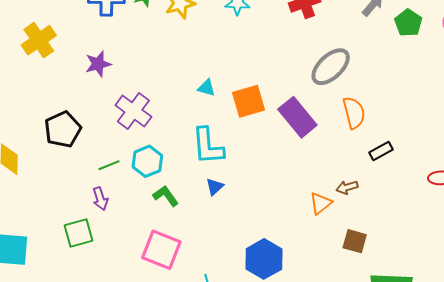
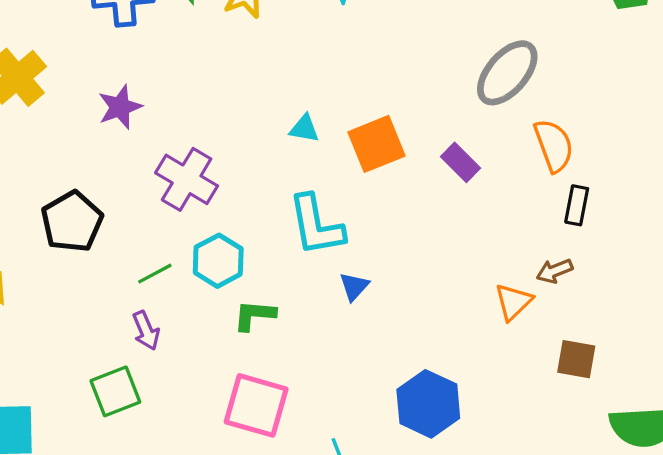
purple rectangle: (297, 117) -> (460, 162), size x0.6
black rectangle: (381, 151) -> (577, 205), moved, turned -45
blue triangle: (215, 187) -> (354, 286), moved
green L-shape: (166, 196) -> (254, 315), turned -44

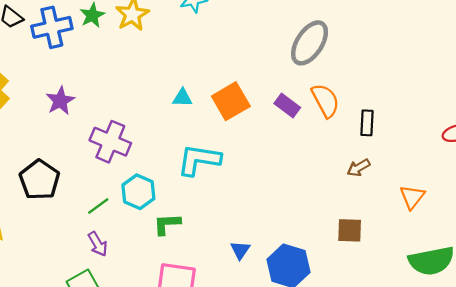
orange semicircle: (554, 146) -> (325, 101), moved
cyan L-shape: (316, 225) -> (199, 160), turned 117
blue triangle: (354, 286) -> (240, 250), moved
orange triangle: (513, 302) -> (412, 197), moved
brown square: (576, 359) -> (350, 230), moved

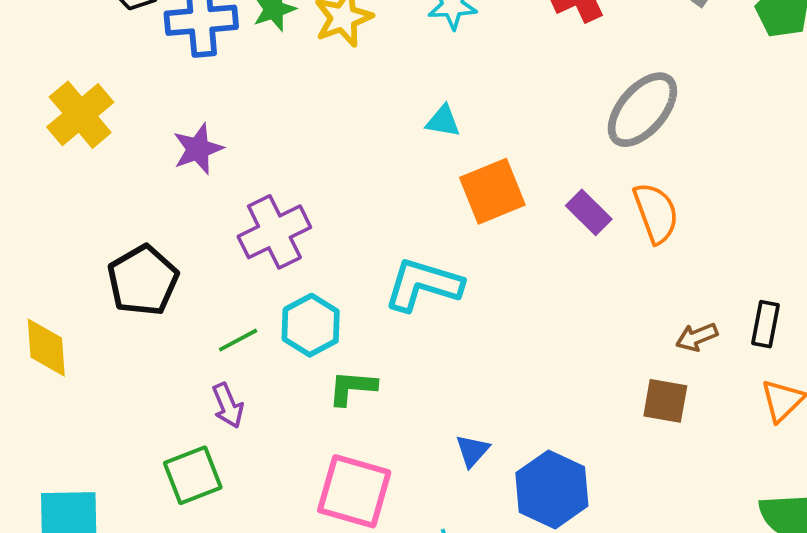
cyan triangle: (182, 98) -> (443, 121), moved
black rectangle: (367, 123) -> (766, 324), moved
purple cross: (110, 142) -> (274, 232), turned 33
brown square: (350, 230) -> (665, 401), moved

